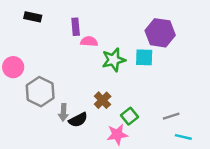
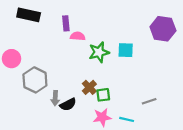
black rectangle: (33, 17) -> (29, 15), size x1.5
purple hexagon: (160, 33) -> (163, 29), moved
green square: (129, 116) -> (103, 95), moved, turned 32
cyan line: (183, 137) -> (127, 119), moved

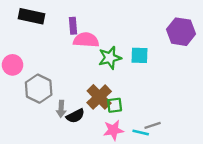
pink semicircle: (78, 36) -> (86, 40), size x1.5
brown cross: (89, 87) -> (99, 97), size x1.5
gray line: (149, 101) -> (153, 125), moved

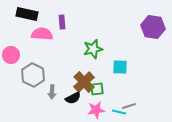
pink semicircle: (86, 40) -> (42, 34), moved
cyan square: (139, 55) -> (120, 67), moved
black semicircle: (75, 116) -> (73, 98), moved

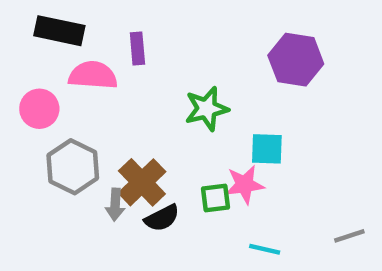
purple hexagon: (153, 27) -> (296, 60), moved
pink circle: (11, 55) -> (39, 109), moved
brown cross: (84, 82) -> (142, 182), moved
gray line: (129, 106) -> (349, 236), moved
pink star: (96, 110) -> (245, 185), moved

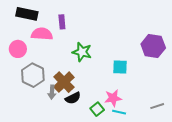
purple hexagon: (296, 60) -> (153, 46), moved
green star: (207, 109) -> (82, 52), moved, turned 30
pink star: (245, 185) -> (113, 98), moved
green square: (216, 198) -> (97, 109), moved, turned -32

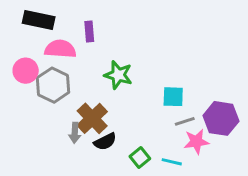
purple hexagon: (153, 46) -> (221, 118), moved
gray hexagon: (33, 75) -> (53, 85), moved
pink star: (113, 98) -> (196, 142), moved
gray line: (157, 106) -> (185, 121), moved

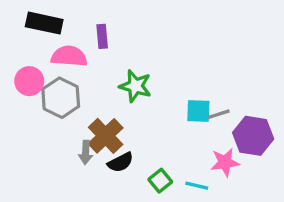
gray line: (185, 121) -> (218, 114), moved

